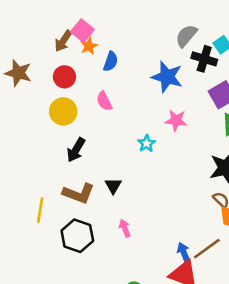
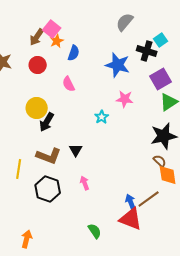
gray semicircle: (186, 36) -> (125, 22), moved
yellow circle: (63, 111) -> (37, 108), moved

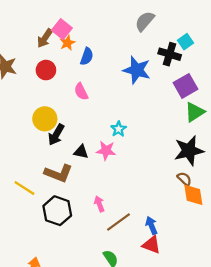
pink star: (125, 99) -> (106, 151), moved
black triangle: (76, 150) -> (81, 152), moved, turned -48
yellow line: (19, 169) -> (24, 188), turned -66
brown line: (149, 199) -> (119, 222), moved
red triangle: (131, 219) -> (151, 245), size x0.7

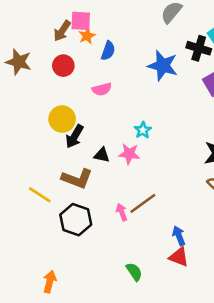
pink square: (62, 29) -> (81, 21), turned -36
pink semicircle: (81, 92) -> (102, 89), turned -78
brown line: (119, 222) -> (143, 203), moved

